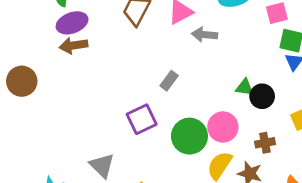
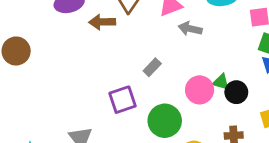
brown arrow: (73, 45) -> (102, 22), moved
pink circle: (223, 127) -> (200, 90), moved

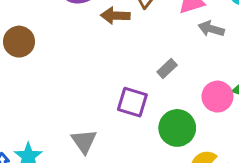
purple square: (122, 100) -> (132, 102), turned 32

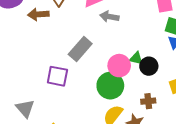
gray rectangle: (167, 69) -> (80, 49), size x1.6
green circle: (177, 128) -> (110, 86), moved

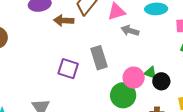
gray rectangle: (80, 49) -> (99, 58), turned -65
purple square: (57, 76) -> (68, 69), moved

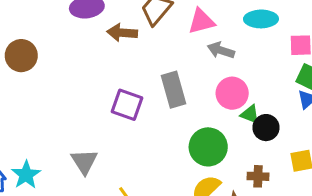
pink circle: (134, 78) -> (232, 93), moved

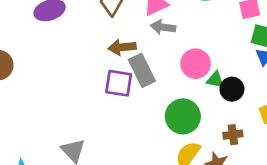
brown arrow: (122, 33) -> (122, 47), moved
gray arrow: (221, 50) -> (163, 27), moved
purple square: (127, 105) -> (119, 83), moved

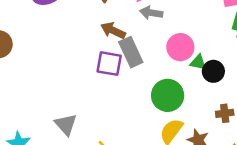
brown arrow: (122, 47) -> (113, 30), turned 30
brown cross: (233, 135) -> (225, 113), moved

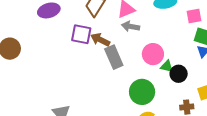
purple square: (109, 64) -> (81, 34), moved

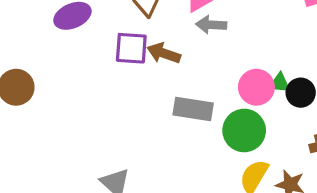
pink circle: (153, 54) -> (256, 87), moved
gray rectangle: (114, 57) -> (193, 109), moved, turned -50

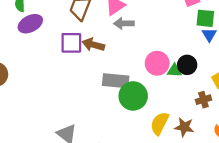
green triangle: (279, 83) -> (174, 71), moved
green circle: (244, 130) -> (133, 96), moved

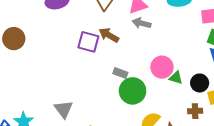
purple square: (71, 43) -> (88, 42), moved
black circle: (187, 65) -> (200, 83), moved
gray rectangle: (116, 81) -> (120, 73), size x0.6

